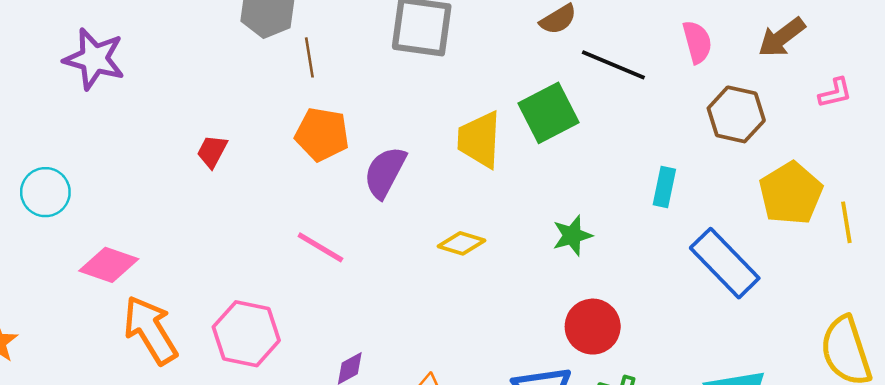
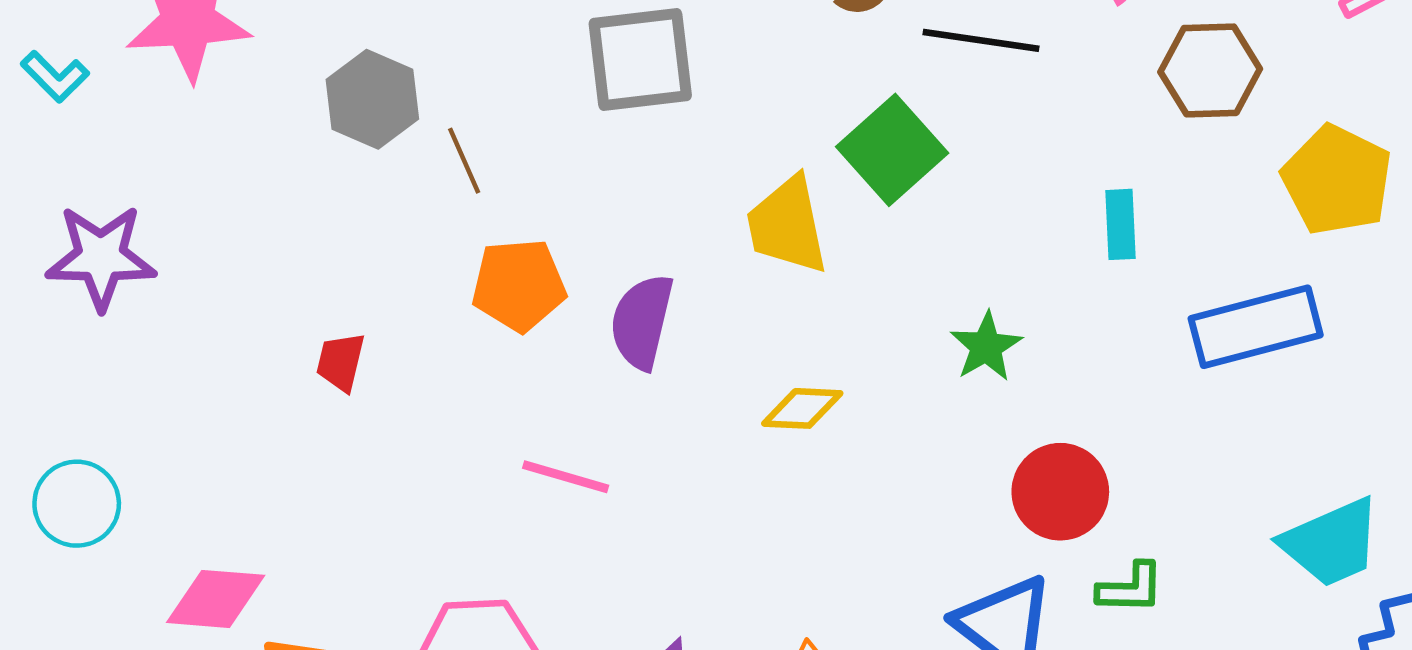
blue rectangle: (725, 263) -> (1256, 327), turned -46

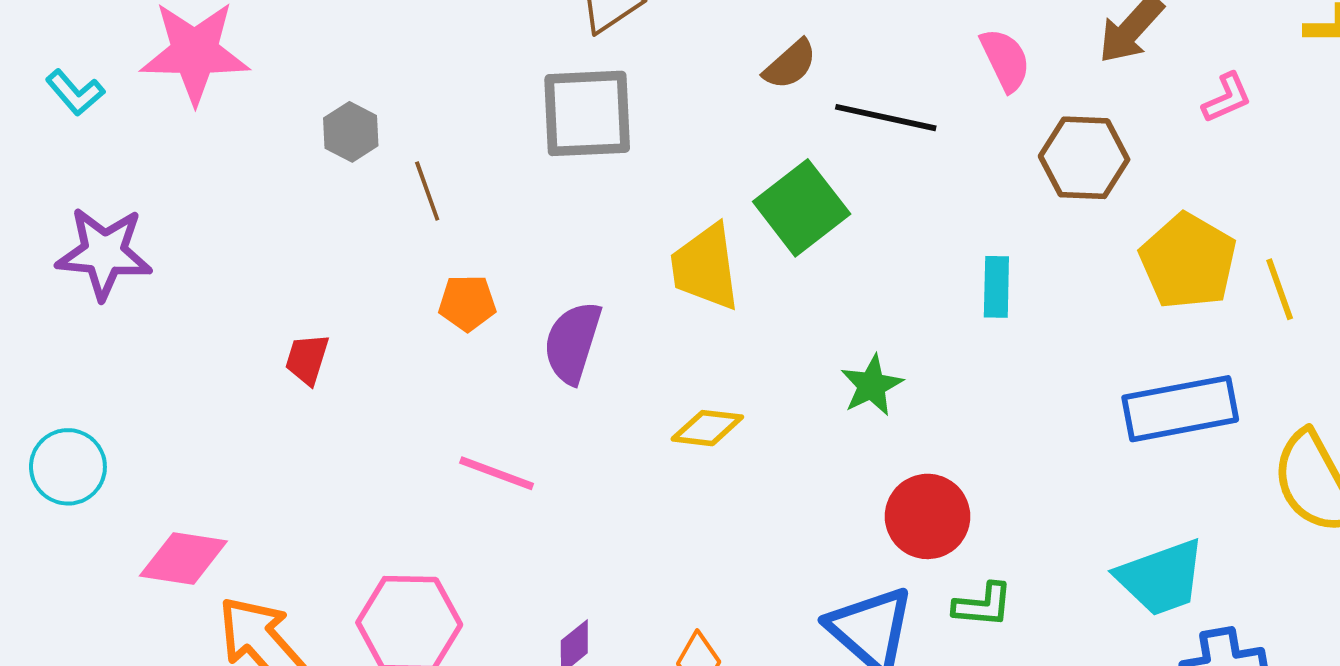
gray hexagon: (372, 99) -> (351, 132), size x0.7
orange pentagon: (519, 285) -> (467, 303), size x0.7
blue rectangle: (1256, 327) -> (1180, 409), moved

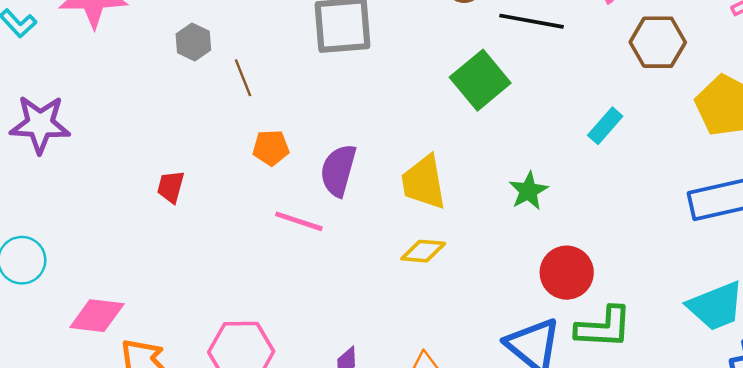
yellow trapezoid: (705, 267) -> (424, 182), moved
cyan rectangle: (996, 287) -> (605, 126), turned 42
yellow diamond: (707, 428) -> (423, 251), moved
pink line: (497, 473) -> (299, 221), moved
green L-shape: (983, 605) -> (604, 327), size x1.5

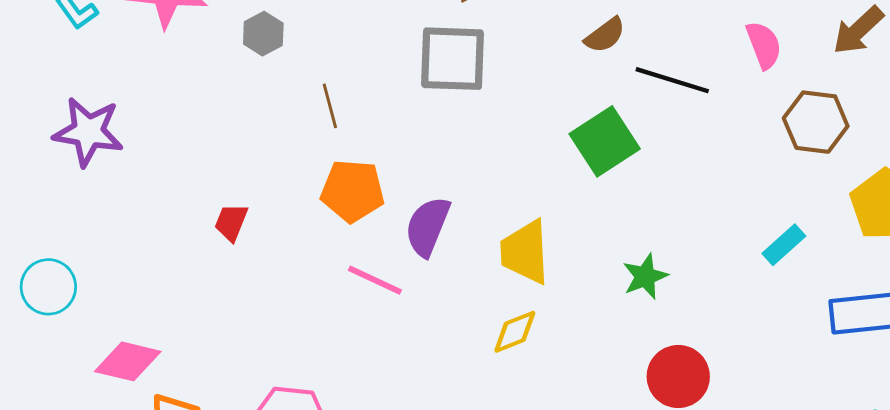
gray hexagon: (193, 42) -> (263, 34), moved
cyan rectangle: (605, 126) -> (784, 245), moved
orange pentagon: (271, 148) -> (353, 191), size x1.5
yellow diamond: (423, 251) -> (515, 332), turned -33

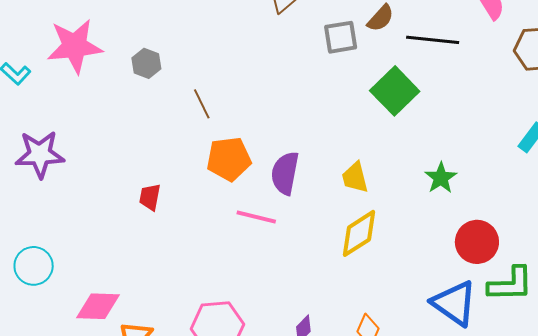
gray square: (453, 59) -> (341, 37), moved, size x0.7
yellow trapezoid: (525, 252) -> (355, 177), size x0.7
yellow diamond: (515, 332) -> (359, 233), size x1.4

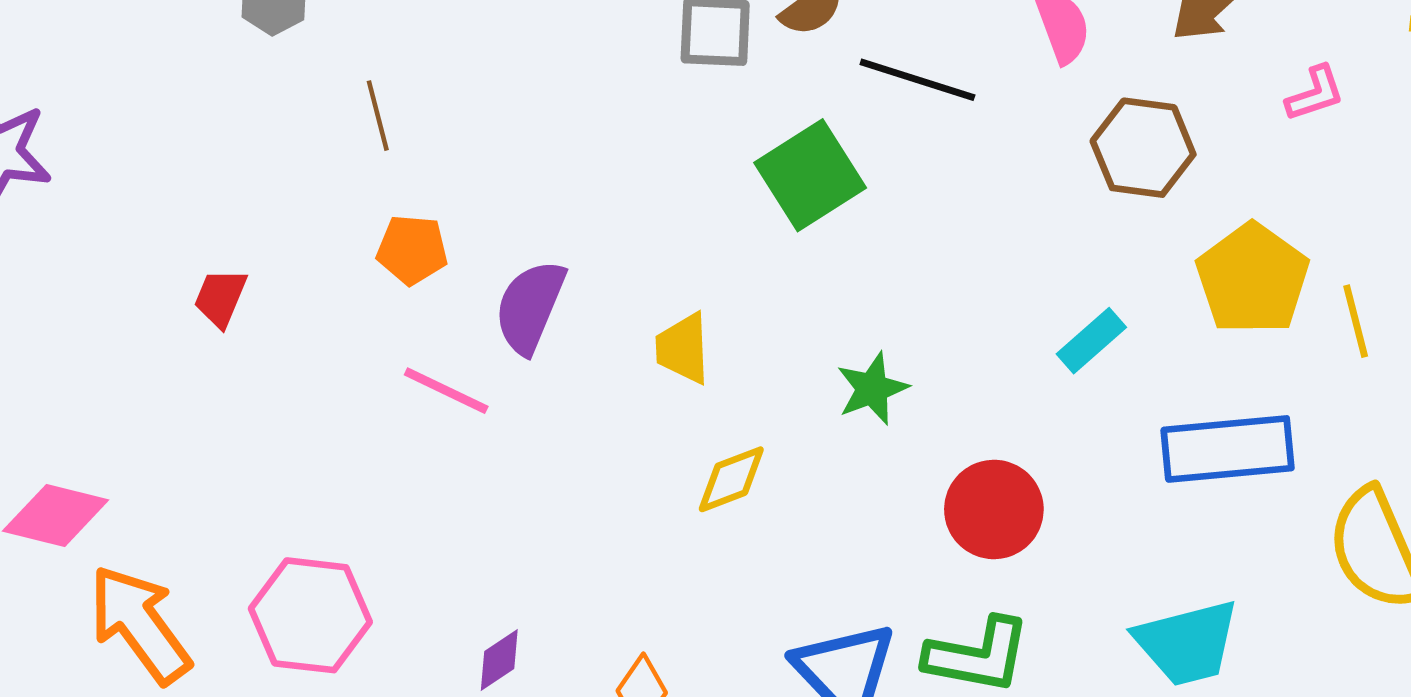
orange pentagon: (229, 159) -> (412, 250), size x0.7
yellow diamond: (359, 233) -> (731, 479), moved, size x0.7
red circle: (477, 242) -> (994, 509), moved

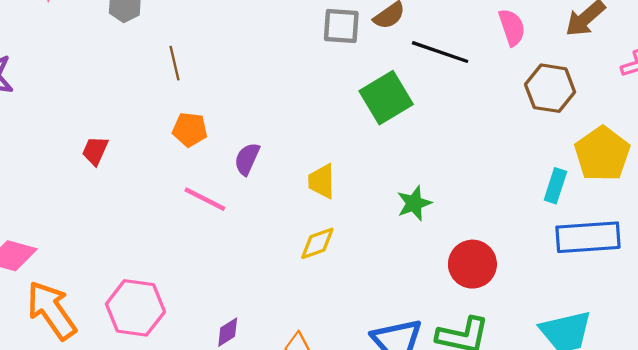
purple semicircle: (530, 307) -> (247, 159), size x0.7
cyan rectangle: (1091, 341) -> (555, 186), moved, turned -32
yellow diamond: (731, 479) -> (317, 243), moved

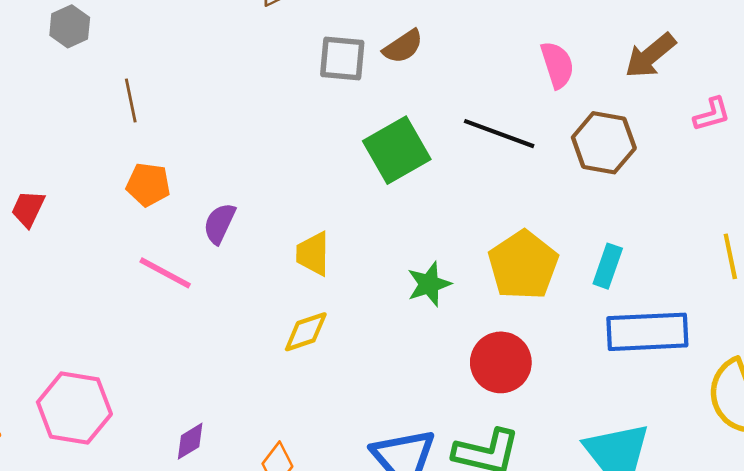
black line: (440, 52) -> (499, 134), moved
yellow pentagon: (602, 154) -> (523, 265), moved

